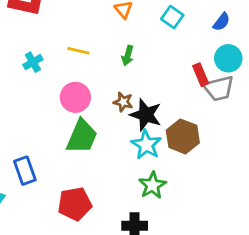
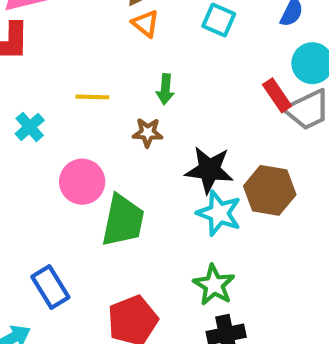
pink circle: (75, 97) -> (82, 182), moved
brown star: (123, 102) -> (148, 133), moved
green star: (152, 185) -> (214, 285), moved

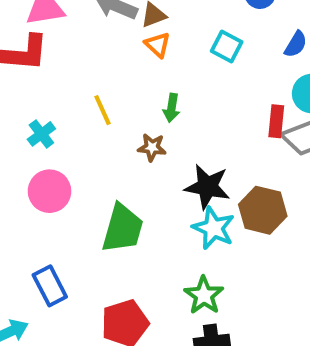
red rectangle: (277, 95) -> (276, 121), turned 36
yellow line: (92, 97) -> (103, 110), turned 60
pink circle: (82, 182) -> (49, 191), moved

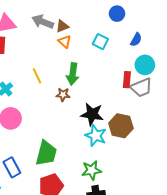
green arrow: (172, 108) -> (73, 74), size x1.5
green trapezoid: (123, 228) -> (46, 153), moved
green star: (204, 295) -> (92, 170), turned 30

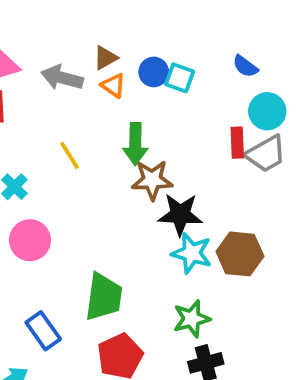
blue circle: (117, 14) -> (154, 72), moved
gray arrow: (43, 22) -> (62, 78), moved
blue semicircle: (136, 40) -> (245, 66), turned 104
brown star: (63, 95) -> (152, 180), moved, size x1.5
brown hexagon: (121, 126) -> (240, 254), moved

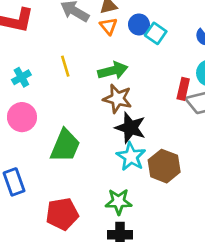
green arrow: (135, 144) -> (113, 71), turned -120
green trapezoid: (104, 297) -> (65, 146), moved

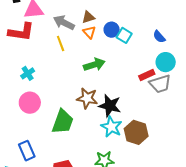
yellow line: (65, 66) -> (61, 43), moved
red rectangle: (183, 89) -> (147, 75), turned 56
brown star: (118, 99) -> (87, 98), moved

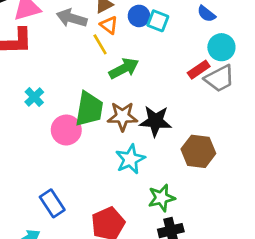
yellow line: (61, 43) -> (100, 44), moved
pink circle: (30, 103) -> (66, 130), moved
green trapezoid: (63, 122) -> (89, 109), moved
cyan star: (111, 127) -> (130, 159), moved, turned 30

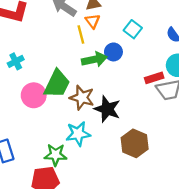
blue circle: (139, 16) -> (113, 52), moved
green star: (161, 198) -> (56, 155), moved

